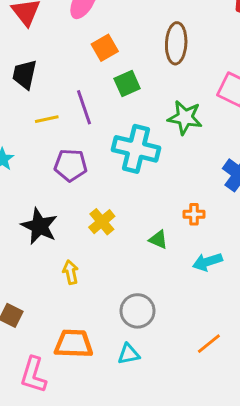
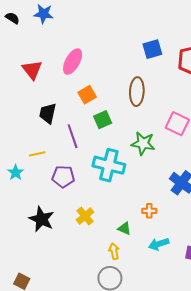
black trapezoid: (25, 75) -> (48, 113), moved
yellow line: (47, 119) -> (37, 154), moved
yellow arrow: (71, 272) -> (114, 251), moved

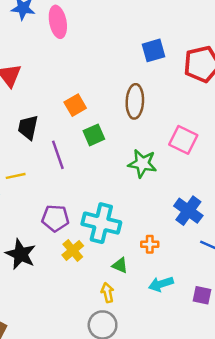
pink ellipse: (73, 62) -> (58, 22), moved, turned -40
cyan cross: (109, 165) -> (101, 223), moved
purple pentagon: (63, 177) -> (55, 218), moved

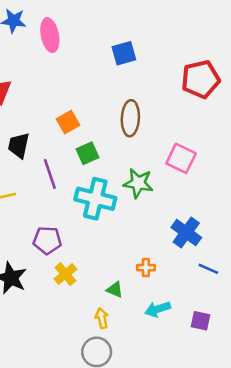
blue square: (154, 50) -> (124, 53), moved
cyan cross: (101, 223) -> (95, 199), moved

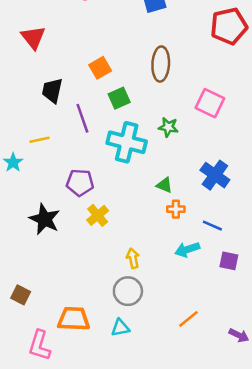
green star: (138, 183) -> (168, 127), size x0.7
blue line: (208, 269) -> (212, 226), moved
green triangle: (115, 290) -> (164, 185), moved

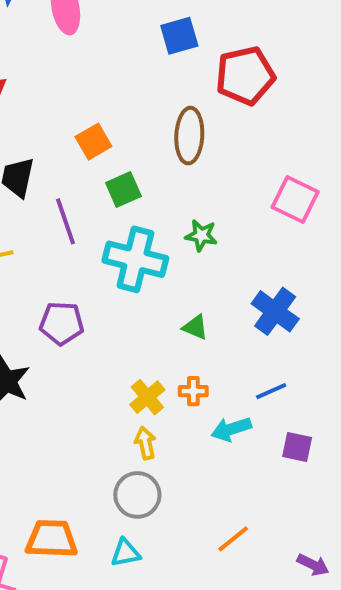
red pentagon: (229, 26) -> (245, 76), moved
pink square: (210, 103) -> (295, 199), moved
orange cross: (176, 209) -> (193, 391), moved
yellow cross: (98, 215) -> (147, 397), moved
blue line: (212, 226) -> (271, 391), turned -48

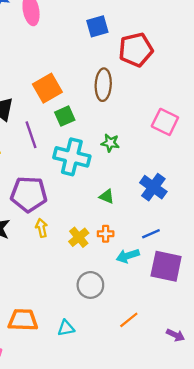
orange square: (93, 142) -> (47, 88), size x1.4
purple pentagon: (62, 323) -> (29, 194), size x1.4
yellow arrow: (145, 443) -> (42, 228), moved
purple square: (297, 447) -> (166, 266), size x1.8
gray circle: (137, 495) -> (90, 285), moved

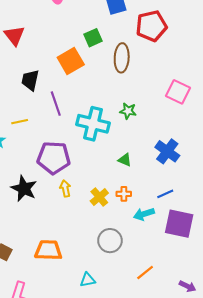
green square: (65, 116) -> (93, 38), moved
orange trapezoid: (23, 320) -> (48, 250), moved

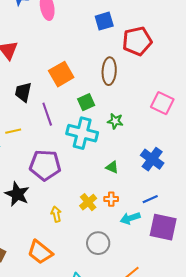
green square: (93, 38) -> (86, 102), moved
yellow arrow: (65, 189) -> (56, 214), moved
orange trapezoid: (48, 250) -> (40, 252), turned -144

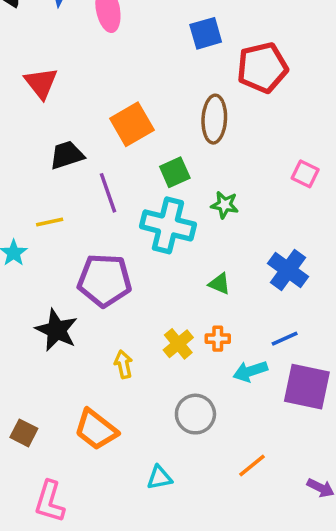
black trapezoid: (23, 92) -> (67, 155), turned 60
pink square: (162, 103) -> (305, 174), size x0.7

